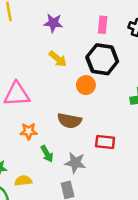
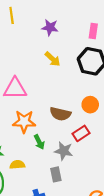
orange circle: (86, 85) -> (90, 105), moved
orange star: (29, 131) -> (24, 122), size x1.5
red rectangle: (105, 142) -> (81, 133), moved, turned -42

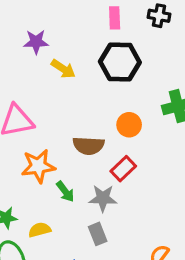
purple star: (50, 27) -> (36, 42), moved

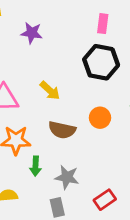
yellow arrow: (63, 69) -> (50, 91), moved
red rectangle: (123, 169) -> (105, 200), moved
green arrow: (65, 192) -> (36, 166), turned 30

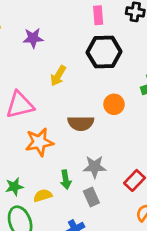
yellow arrow: (50, 91) -> (58, 76), moved, turned 90
green arrow: (36, 166) -> (66, 180), moved

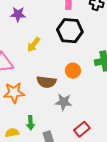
gray star: (95, 167) -> (64, 102), moved

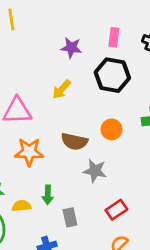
purple star: (18, 14) -> (71, 48), moved

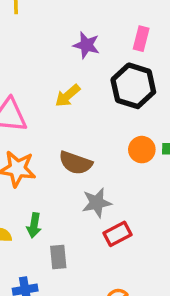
orange circle: (111, 129) -> (142, 150), moved
gray star: (95, 171) -> (97, 203), turned -30
red rectangle: (116, 210) -> (117, 234), moved

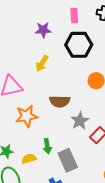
gray rectangle: (58, 257) -> (68, 160), size x1.5

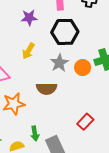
gray star: (80, 121) -> (59, 63), moved

